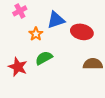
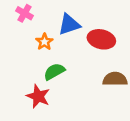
pink cross: (20, 11) -> (25, 13), turned -32
red star: (18, 67) -> (38, 96), moved

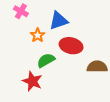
red ellipse: (101, 39) -> (71, 46), moved

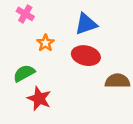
blue triangle: (59, 21) -> (86, 24), moved
green semicircle: (46, 60) -> (24, 73), moved

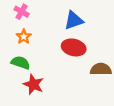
orange star: (45, 43) -> (24, 37), moved
green semicircle: (24, 73) -> (20, 63), turned 48

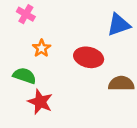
blue triangle: (74, 20) -> (119, 25), moved
orange star: (24, 37) -> (42, 48), moved

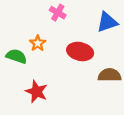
pink cross: (26, 14) -> (58, 13), moved
green semicircle: (25, 76) -> (16, 56), moved

